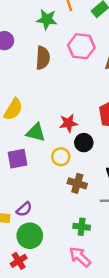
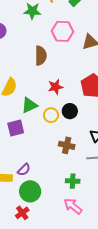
brown semicircle: (43, 58) -> (41, 56), moved
red star: (68, 123) -> (55, 87), moved
green triangle: (36, 132) -> (29, 105), turned -36
yellow circle: (61, 157) -> (51, 115), moved

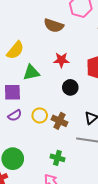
brown semicircle: (41, 56) -> (54, 26), turned 96
yellow circle: (51, 115) -> (40, 115), moved
purple semicircle: (24, 170) -> (15, 115), moved

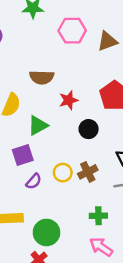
brown semicircle: (54, 26) -> (42, 77), moved
brown cross: (60, 121) -> (88, 172), turned -35

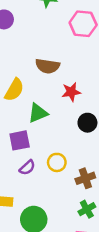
brown cross: (88, 172) -> (85, 178), moved
green cross: (98, 216) -> (87, 209), turned -35

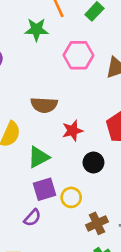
purple square: (20, 140) -> (44, 189), moved
yellow circle: (57, 162) -> (71, 197), moved

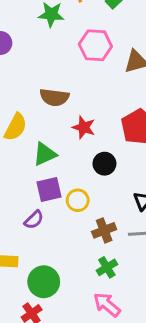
red star: (73, 131) -> (84, 127), turned 30

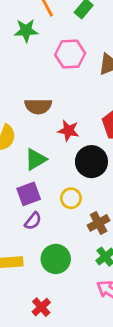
black circle: (104, 164) -> (91, 162), size x1.5
purple square: (49, 190) -> (29, 194), moved
green circle: (44, 282) -> (56, 259), moved

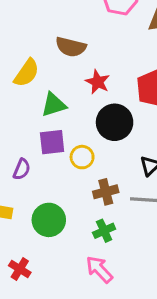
purple square: (29, 194) -> (52, 142), moved
purple semicircle: (33, 221) -> (22, 169), moved, turned -30
red cross: (41, 307) -> (20, 269), turned -30

